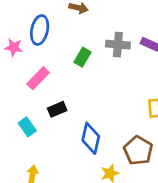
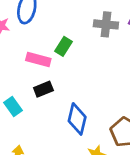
green rectangle: (82, 57) -> (63, 46), moved
pink rectangle: (38, 78) -> (38, 60), moved, turned 60

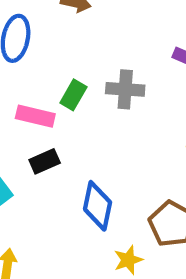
gray cross: (106, 24) -> (125, 89), moved

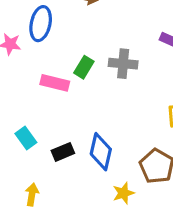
black rectangle: (45, 161) -> (63, 152), moved

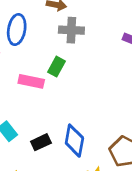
gray cross: (123, 64) -> (71, 30), moved

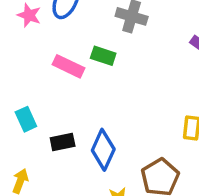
green rectangle: (56, 67) -> (103, 56), turned 66

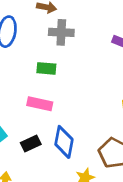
pink rectangle: (69, 66) -> (40, 104), moved

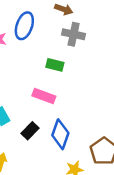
black rectangle: (31, 143) -> (30, 131), turned -30

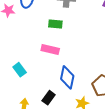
black rectangle: (30, 131) -> (49, 98), moved

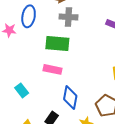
green rectangle: (55, 24) -> (57, 43), size x1.6

